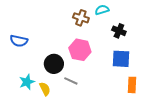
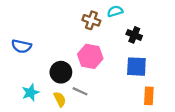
yellow semicircle: (45, 89) -> (60, 99), moved

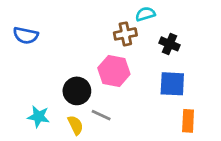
brown cross: (91, 20) -> (125, 34), moved, turned -30
blue semicircle: (21, 46) -> (26, 35), moved
cyan star: (30, 92) -> (38, 117), turned 30

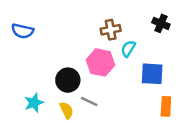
cyan semicircle: (145, 14) -> (128, 49), moved, turned -42
black cross: (169, 44) -> (161, 23), moved
cyan star: (38, 117) -> (34, 103), turned -30

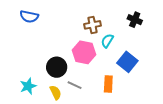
blue semicircle: (23, 31) -> (29, 16), moved
blue square: (152, 74) -> (127, 62), turned 36
orange rectangle: (166, 106) -> (108, 84), moved

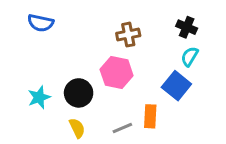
cyan semicircle: (107, 41) -> (190, 56), moved
gray line: (75, 85) -> (122, 128), moved, turned -48
cyan star: (28, 86) -> (39, 97), moved

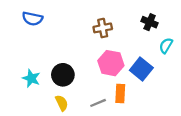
cyan semicircle: (190, 56) -> (166, 46), moved
pink hexagon: (117, 73) -> (111, 63), moved
cyan star: (39, 97) -> (31, 78), turned -30

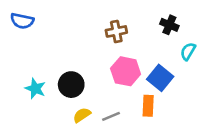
blue semicircle: (32, 19) -> (22, 21), moved
orange rectangle: (120, 94) -> (148, 106), moved
yellow semicircle: (62, 103) -> (82, 115), moved, turned -98

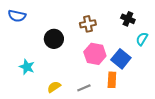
black circle: (71, 85) -> (54, 39), moved
yellow semicircle: (82, 115) -> (54, 87), moved

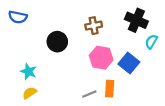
black cross: (128, 19) -> (136, 20), size x1.5
orange rectangle: (112, 80) -> (110, 89), moved
yellow semicircle: (54, 87) -> (30, 93), moved

